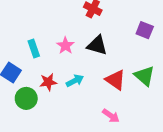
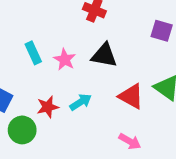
cyan rectangle: (34, 48) -> (33, 53), moved

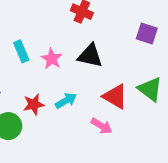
pink arrow: (130, 141) -> (102, 126), moved

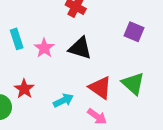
cyan arrow: (66, 101) -> (63, 100), moved
red star: (34, 104) -> (24, 89), turned -30
pink arrow: (102, 126) -> (97, 116), moved

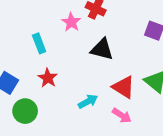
pink star: (44, 48) -> (71, 22), moved
red star: (24, 89) -> (48, 78), moved

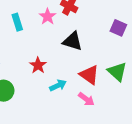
cyan rectangle: (39, 43) -> (17, 22), moved
red star: (48, 78) -> (38, 65), moved

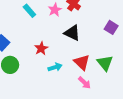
cyan rectangle: (17, 22) -> (29, 11), turned -32
pink arrow: (86, 99) -> (84, 83), moved

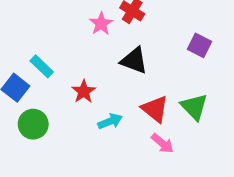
cyan rectangle: (29, 11) -> (42, 66), moved

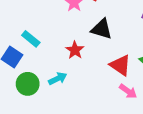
red star: (84, 91) -> (75, 50), moved
cyan arrow: (110, 121) -> (58, 79), moved

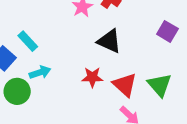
red star: (75, 50) -> (92, 77), moved, turned 30
cyan arrow: (58, 79) -> (40, 72), moved

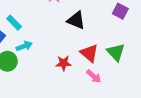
red star: (92, 77) -> (64, 63), moved

